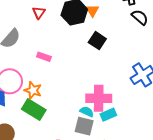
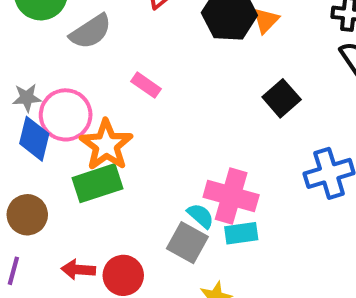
black square: (97, 41) -> (282, 98), moved
orange star: (33, 90) -> (106, 145), size x1.4
green rectangle: (34, 110) -> (98, 183), turned -65

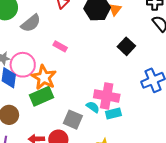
gray square: (187, 243) -> (73, 120), moved

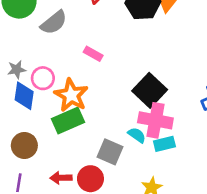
black square: (126, 46) -> (150, 90), moved, size x1.4
pink circle: (23, 65) -> (43, 78), size x0.7

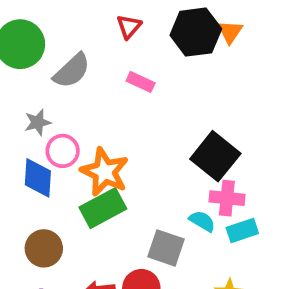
pink rectangle: (93, 54) -> (141, 82), moved
gray star: (17, 70) -> (38, 122), moved
pink cross: (155, 120) -> (227, 198), size x0.7

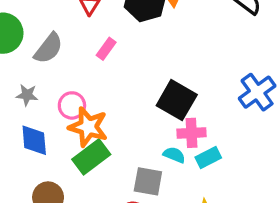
pink rectangle: (141, 82) -> (106, 49), turned -70
gray star: (38, 122) -> (27, 95), turned 30
pink circle: (63, 151) -> (72, 105), moved

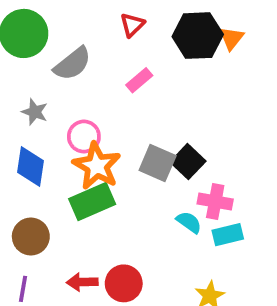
black square: (177, 100) -> (188, 162), moved, size x0.7
gray square: (148, 181) -> (158, 163), moved

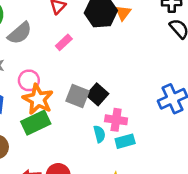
cyan semicircle: (189, 222) -> (99, 134), turned 42

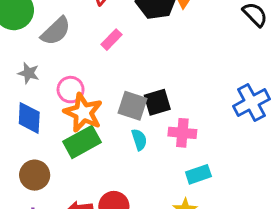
black square: (97, 94) -> (157, 102), turned 35
cyan semicircle: (99, 134) -> (139, 140), moved
cyan rectangle: (125, 141) -> (198, 174), moved

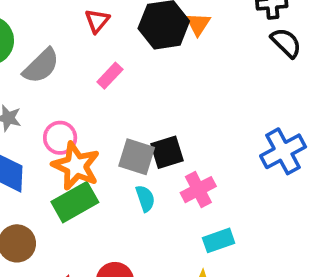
pink cross: (182, 133) -> (198, 190), turned -32

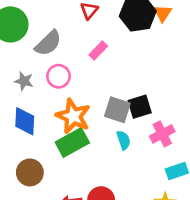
pink circle: (60, 138) -> (59, 76), moved

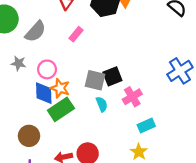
pink circle: (59, 76) -> (47, 69), moved
orange star: (73, 116) -> (60, 88), size x0.7
blue diamond: (25, 121) -> (44, 93), moved

